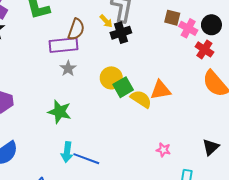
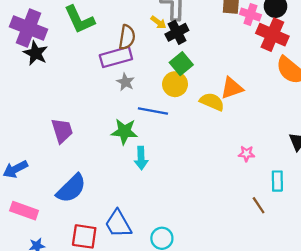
red cross: (204, 49) -> (272, 35), size x1.5
green square: (123, 87) -> (181, 64), moved
cyan arrow: (67, 152) -> (141, 158), moved
blue line: (86, 159) -> (153, 111), moved

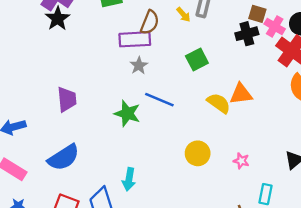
black cross: (177, 32) -> (247, 34), moved
yellow circle: (175, 84) -> (198, 153), moved
cyan arrow: (141, 158) -> (129, 179), moved

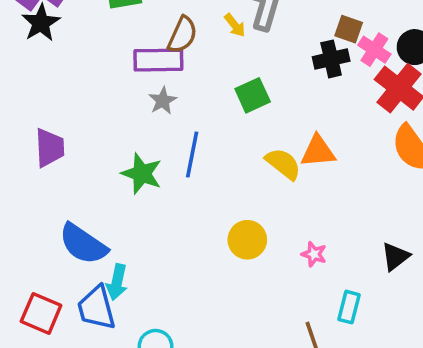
blue line: (159, 100) -> (192, 155), turned 76
blue semicircle: (64, 158) -> (83, 244), moved, turned 64
cyan arrow: (129, 179) -> (117, 282), moved

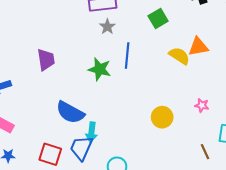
yellow circle: (247, 240) -> (162, 117), moved
blue trapezoid: (96, 308) -> (81, 148), turned 44

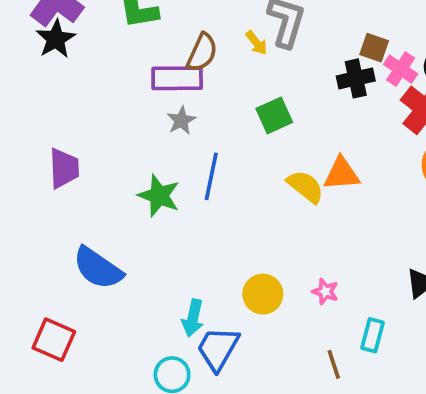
pink star: (202, 105) -> (325, 291), moved
cyan arrow: (92, 132) -> (193, 318), moved
blue trapezoid: (81, 148) -> (218, 349), moved

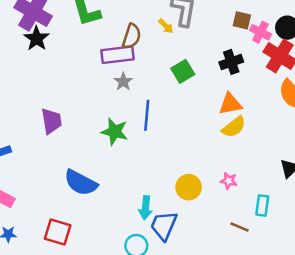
black cross: (356, 78) -> (231, 62), moved
yellow semicircle: (305, 187) -> (234, 127), moved, turned 110
brown line: (334, 364) -> (239, 227), turned -42

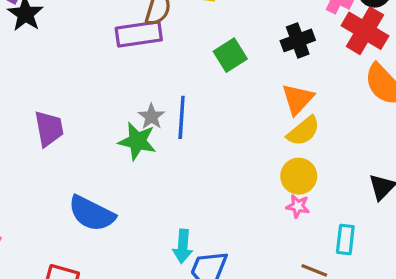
gray star: (123, 82) -> (151, 116), moved
orange triangle: (230, 104) -> (298, 99), turned -35
yellow circle: (189, 187) -> (299, 176), moved

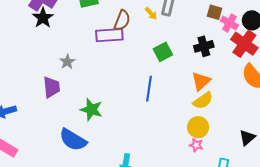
gray star: (151, 116) -> (67, 62), moved
blue line: (182, 117) -> (149, 89), moved
green star: (137, 141) -> (91, 110), moved

